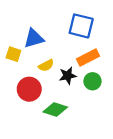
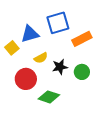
blue square: (81, 26) -> (58, 23), moved, turned -30
yellow square: (13, 54) -> (12, 48), turned 32
orange rectangle: (88, 58) -> (82, 39), moved

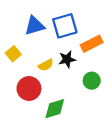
blue triangle: (30, 34) -> (35, 26), moved
black star: (60, 67) -> (67, 59), moved
green diamond: (49, 97) -> (55, 109), turned -35

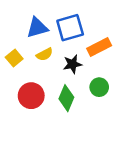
yellow semicircle: (46, 65) -> (45, 54), moved
green diamond: (55, 109) -> (66, 98), moved, turned -50

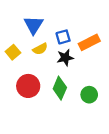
blue triangle: (37, 28) -> (34, 25), turned -42
blue square: (70, 28) -> (63, 37), moved, size x0.6
green circle: (99, 87) -> (89, 95), moved

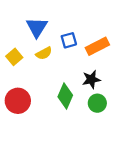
black star: (65, 58) -> (91, 79), moved
red circle: (28, 86) -> (18, 101), moved

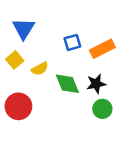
blue triangle: (37, 27) -> (23, 29), moved
yellow semicircle: (44, 53) -> (40, 69), moved
green diamond: (65, 96) -> (67, 84), moved, turned -45

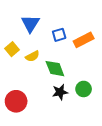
blue triangle: (23, 29) -> (30, 24), moved
black star: (96, 84) -> (60, 92), moved
red circle: (18, 106) -> (16, 101), moved

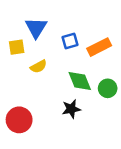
yellow square: (12, 49) -> (17, 47), moved, turned 32
green diamond: (55, 69) -> (80, 81), moved
green circle: (84, 89) -> (108, 88), moved

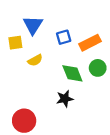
green circle: (108, 88) -> (98, 68), moved
red circle: (19, 120) -> (24, 121), moved

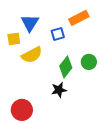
orange rectangle: (90, 43) -> (79, 18), moved
yellow semicircle: (35, 60) -> (32, 55), size x1.5
green diamond: (72, 73) -> (66, 67), turned 60

